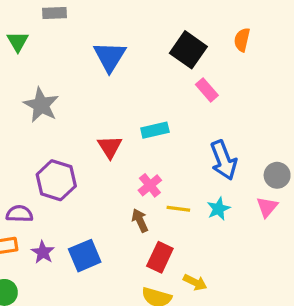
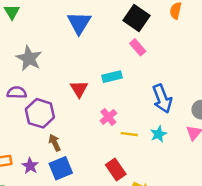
pink rectangle: (207, 90) -> (138, 47), moved
purple semicircle: (19, 214) -> (17, 93), moved
brown arrow: (140, 220) -> (55, 143), moved
red rectangle: (160, 257) -> (116, 170), turned -60

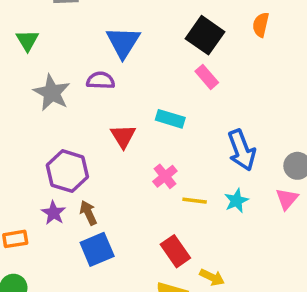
green triangle: (12, 12) -> (27, 40), moved
cyan rectangle: (112, 77) -> (170, 119), turned 30
purple semicircle: (17, 93) -> (101, 80), moved
purple star: (30, 166) -> (53, 213), moved

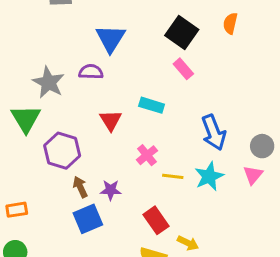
green triangle: (27, 40) -> (26, 119), moved, size x1.5
cyan star: (236, 201) -> (209, 176), size x1.4
purple star: (53, 213) -> (111, 190), moved, turned -30

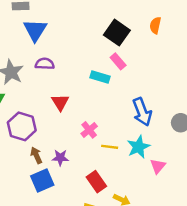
blue triangle: (111, 39) -> (35, 30), moved
cyan rectangle: (152, 105) -> (100, 77), moved
pink triangle: (253, 175) -> (158, 166), moved

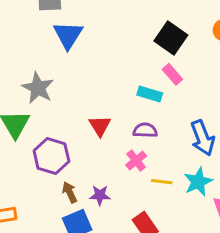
purple semicircle: (45, 64) -> (145, 130), moved

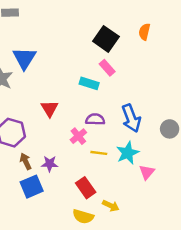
blue triangle: (68, 35) -> (24, 58), moved
purple semicircle: (145, 130) -> (95, 119), moved

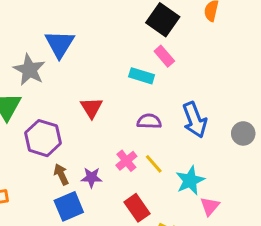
pink cross: (78, 136) -> (126, 161), moved
yellow line: (99, 153) -> (154, 164), turned 42
cyan star: (128, 153) -> (190, 180), moved
pink triangle: (147, 172) -> (210, 206), moved

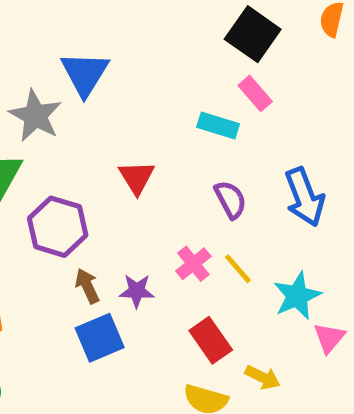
purple semicircle: (149, 121) -> (230, 200), turned 60

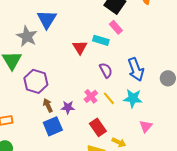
red triangle: (137, 177) -> (80, 47), moved
cyan star: (297, 296) -> (133, 98), moved, turned 30

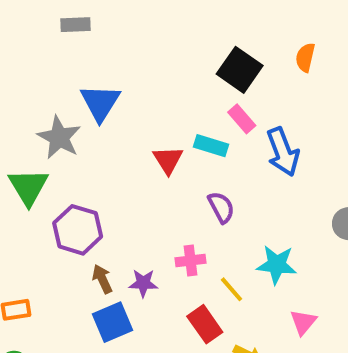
blue arrow: (136, 69) -> (283, 152), moved
pink cross: (91, 96) -> (190, 261), turned 32
yellow line: (109, 98) -> (231, 289), moved

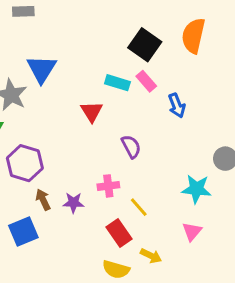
orange semicircle: (305, 57) -> (193, 36), size x1.6
cyan rectangle: (211, 146) -> (117, 83), moved
blue arrow: (283, 152) -> (177, 105), size x0.7
cyan star: (277, 265) -> (196, 189), moved
blue square: (112, 322) -> (23, 231), moved

